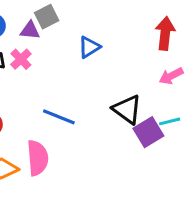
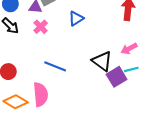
pink cross: (21, 59) -> (41, 27), moved
pink arrow: (171, 76) -> (129, 49), moved

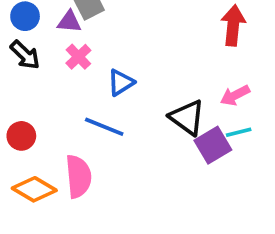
blue triangle: (76, 18) -> (121, 83), moved

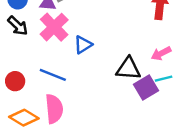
pink cross: (78, 57) -> (54, 27), size x1.6
black triangle: (187, 117) -> (128, 69), turned -32
blue line: (104, 127) -> (53, 75), moved

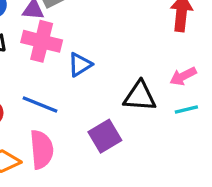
pink cross: (54, 27) -> (42, 41), turned -32
purple square: (146, 87) -> (105, 136), moved

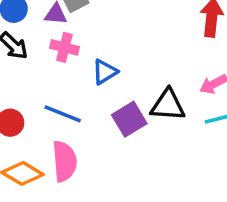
pink cross: (42, 41) -> (64, 47), size x0.7
purple square: (105, 136) -> (129, 119), moved

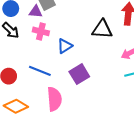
black triangle: (168, 105) -> (102, 29), moved
pink semicircle: (64, 161) -> (54, 99), moved

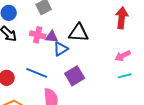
purple triangle: (36, 12) -> (52, 37), moved
black triangle: (102, 29) -> (79, 33), moved

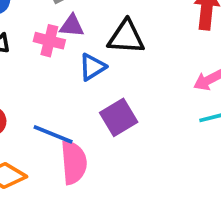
purple triangle: (52, 37) -> (72, 26), moved
blue line: (37, 73) -> (53, 134), moved

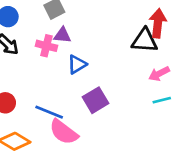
black triangle: (126, 37) -> (145, 41), moved
pink semicircle: (74, 162) -> (64, 132), turned 132

